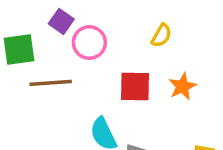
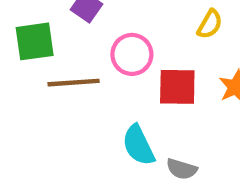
pink circle: (89, 43) -> (132, 54), moved

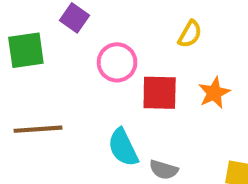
brown line: (74, 83) -> (38, 129), moved

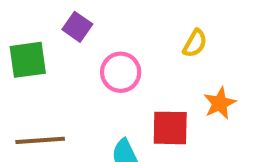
red square: (160, 93) -> (170, 128), moved

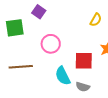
pink circle: (121, 72) -> (51, 44), moved

